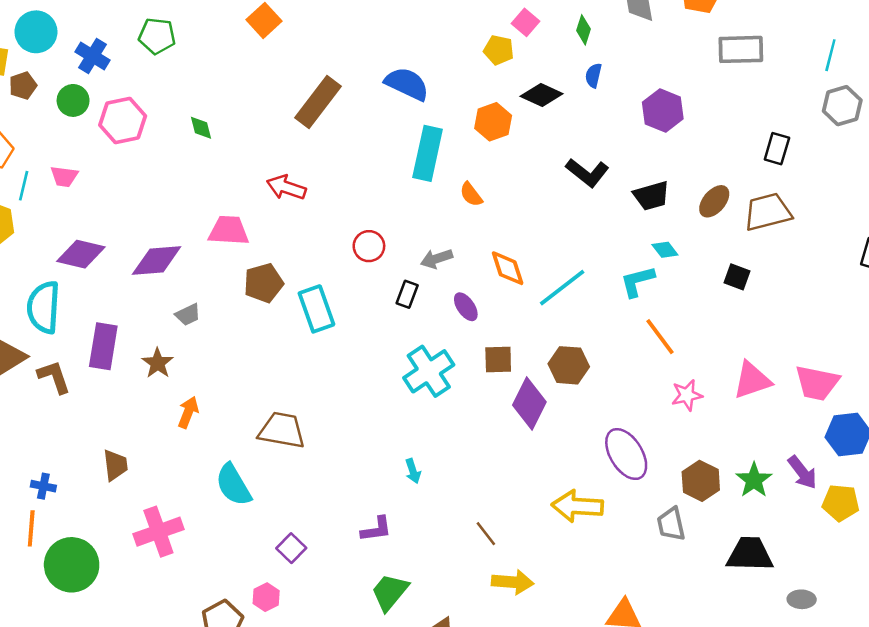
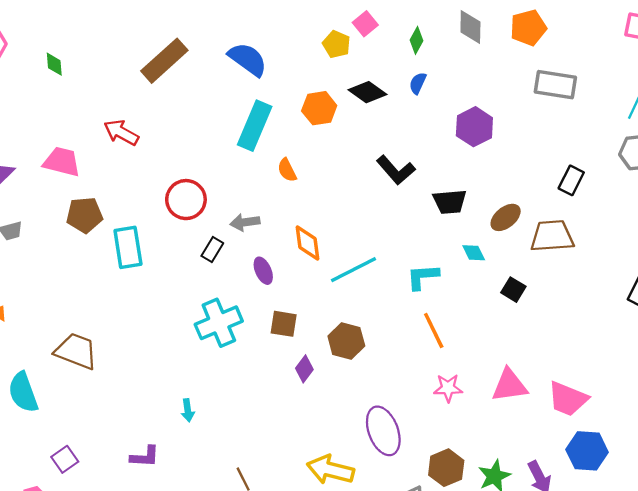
red circle: (369, 246) -> (186, 200), size x1.4
cyan diamond: (665, 250) -> (474, 253), moved
purple diamond: (529, 404) -> (304, 369), size x0.6

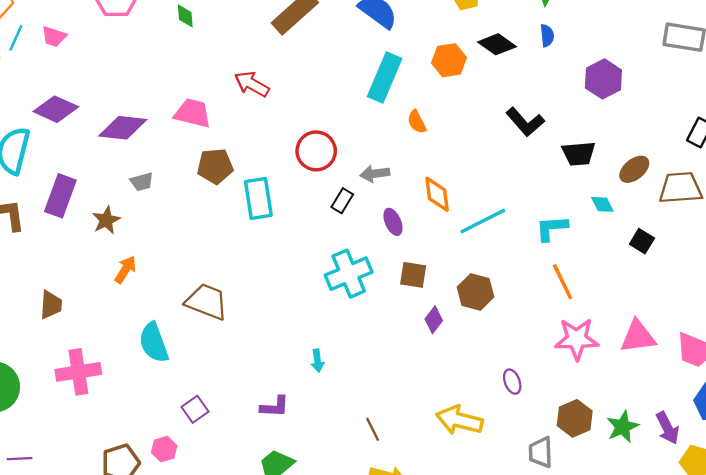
blue semicircle: (418, 83) -> (547, 36), turned 150
pink star: (448, 388) -> (577, 339), size x1.5
purple ellipse: (383, 431) -> (512, 382), size x0.5

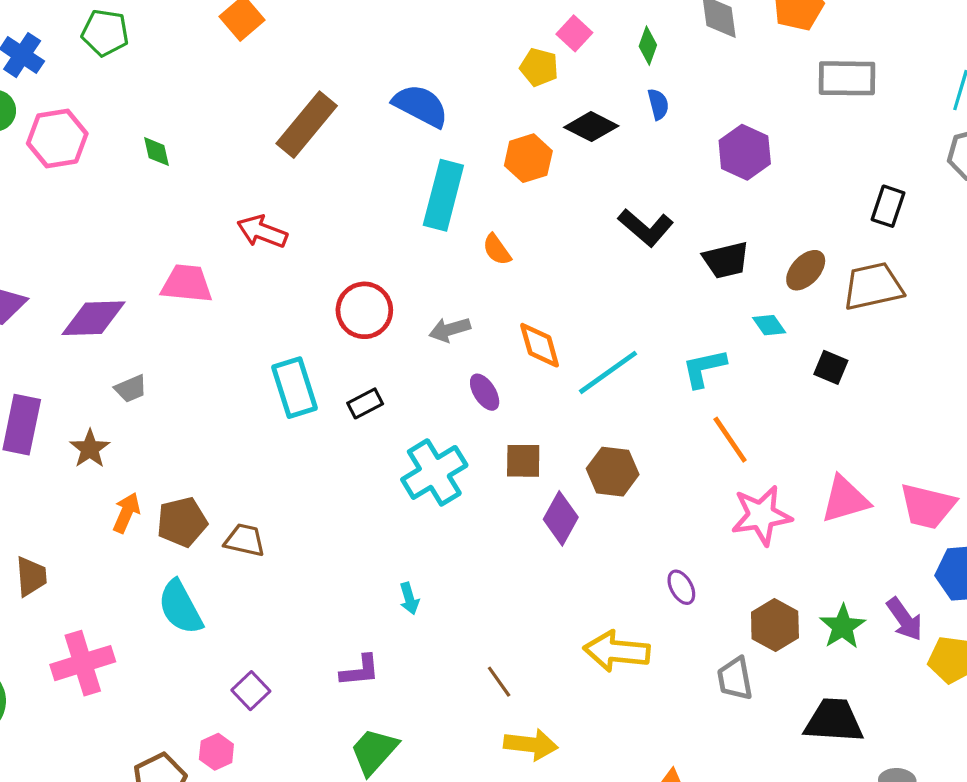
brown pentagon: (215, 166) -> (182, 522), moved
black rectangle: (342, 201) -> (365, 403), moved, turned 40
brown trapezoid: (207, 302) -> (245, 540), size x0.7
purple diamond: (434, 320) -> (561, 518), size x1.4

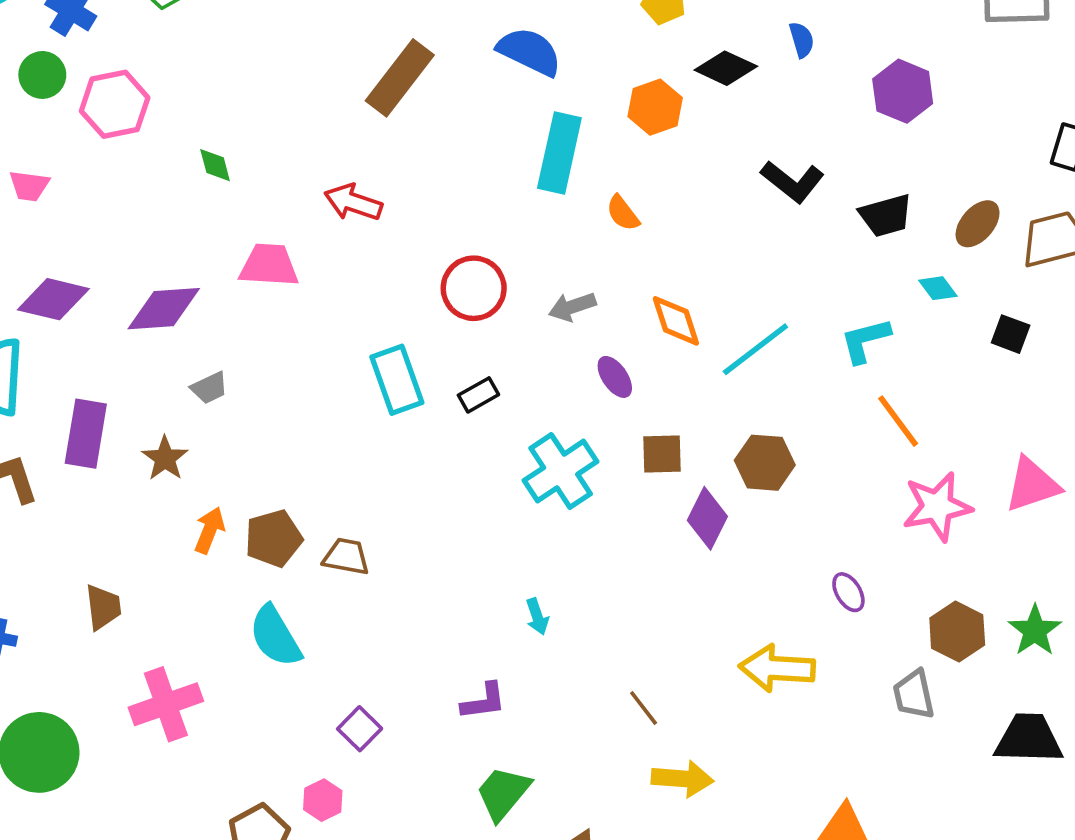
green diamond: (157, 152) -> (215, 165), moved

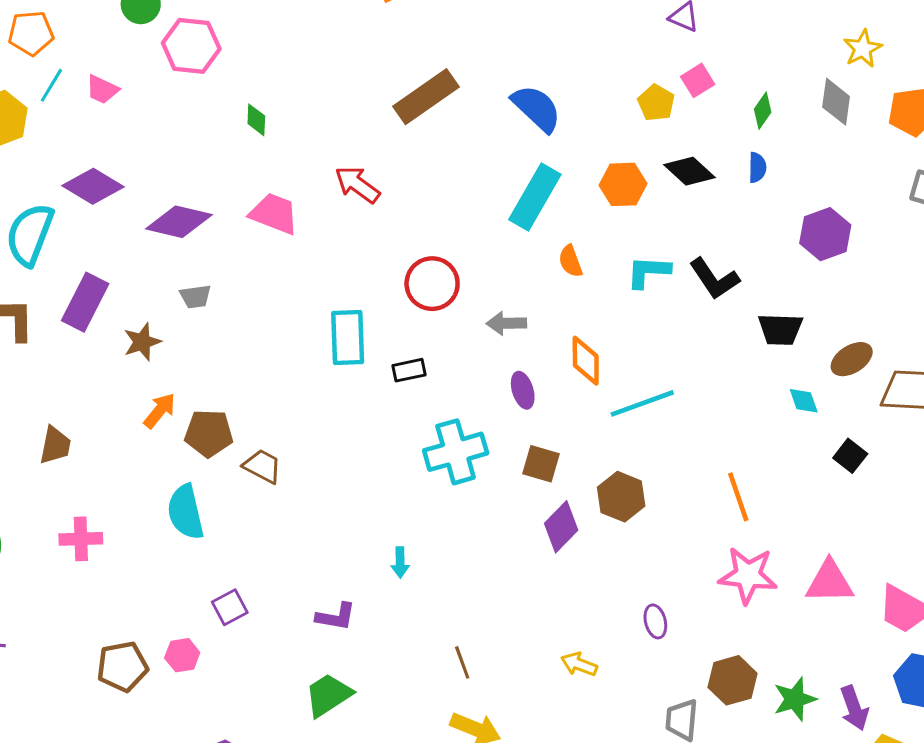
cyan L-shape: (865, 340) -> (648, 272), moved
yellow arrow: (777, 668) -> (579, 664), size x0.6
pink cross: (166, 704) -> (81, 539), size x0.7

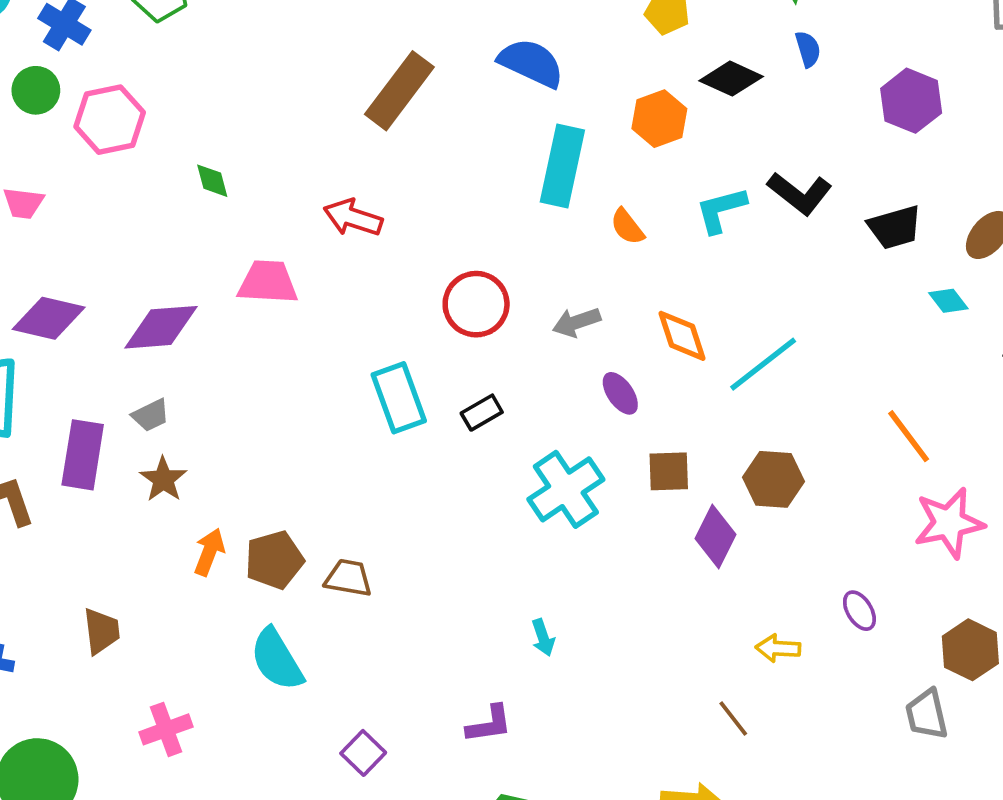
gray trapezoid: (195, 297) -> (151, 415), moved
brown line: (462, 662) -> (733, 719), moved
yellow arrow: (579, 664) -> (778, 648), moved

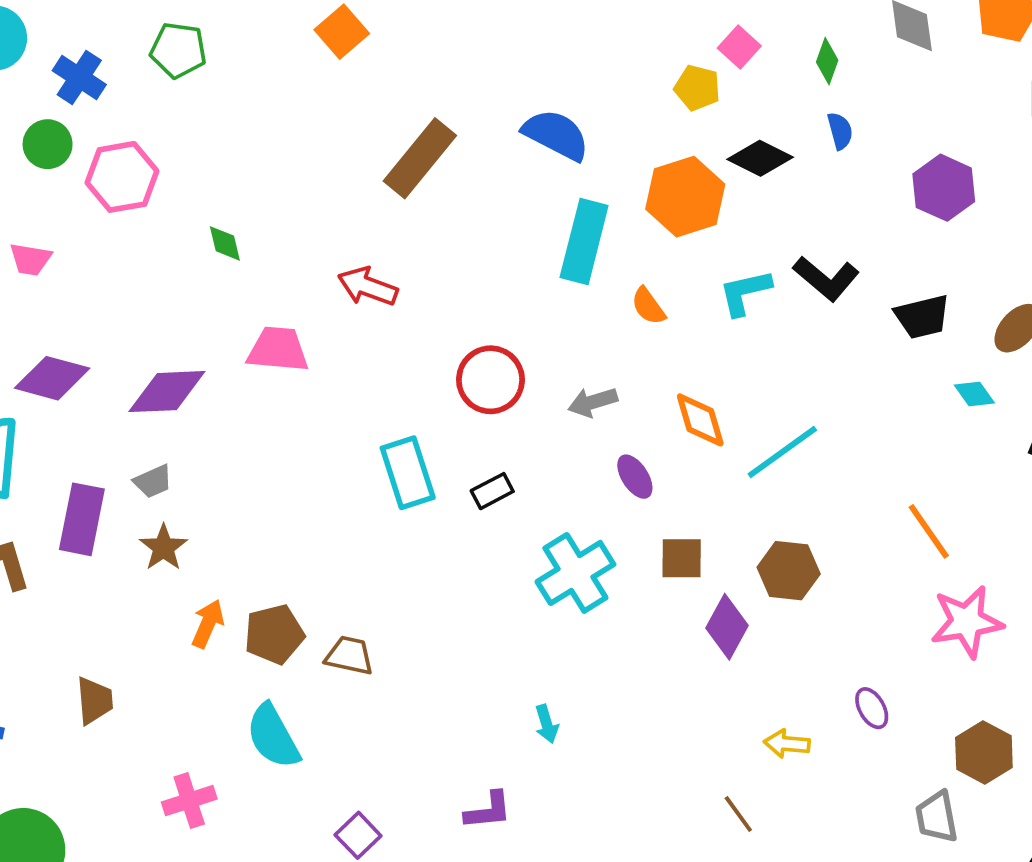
orange hexagon: (659, 119) -> (685, 197), size x1.4
pink cross: (166, 729) -> (189, 801), moved

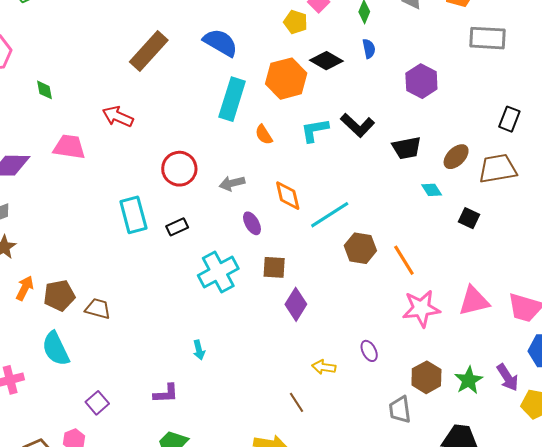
brown hexagon: (789, 571) -> (360, 248), moved

